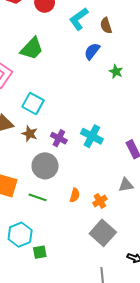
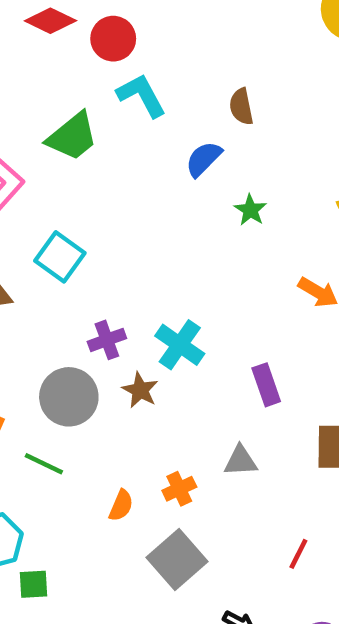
cyan L-shape: (79, 19) -> (141, 95), moved, turned 90
brown star: (30, 134) -> (140, 390), moved
purple cross: (59, 138) -> (107, 340), turned 35
orange semicircle: (75, 195) -> (121, 505), moved

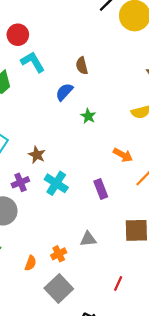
purple rectangle: (266, 385) -> (101, 189), moved
brown star: (140, 390) -> (37, 155), moved

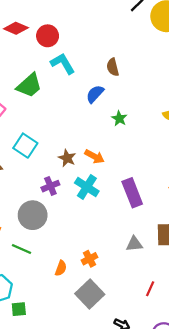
orange arrow: (123, 155) -> (94, 156), moved
purple rectangle: (101, 189) -> (132, 193), size x1.4
gray triangle: (88, 239) -> (134, 244), moved

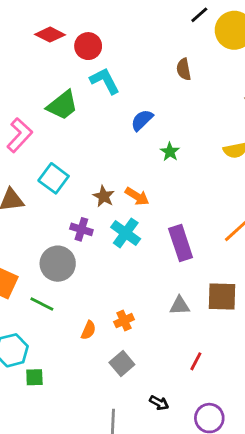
brown semicircle: (113, 67) -> (184, 69), moved
purple cross: (50, 186) -> (81, 229), turned 36
gray square: (90, 294) -> (122, 364), size x0.7

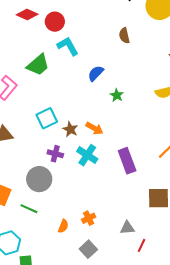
cyan square: (54, 178) -> (47, 118), moved, turned 30
gray triangle: (180, 306) -> (127, 228), moved

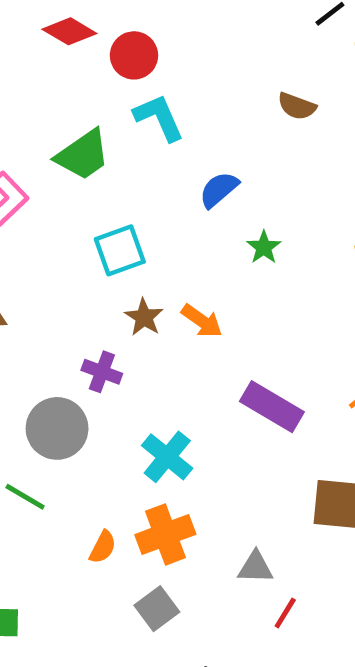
brown semicircle: (124, 36) -> (297, 106), turned -63
cyan square: (47, 118) -> (120, 250), moved
cyan cross: (87, 155) -> (167, 457), moved
purple rectangle: (127, 161) -> (272, 407), turned -45
orange cross: (89, 218) -> (165, 534), size x1.6

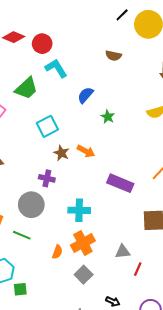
cyan cross: (167, 457) -> (79, 210), turned -30

